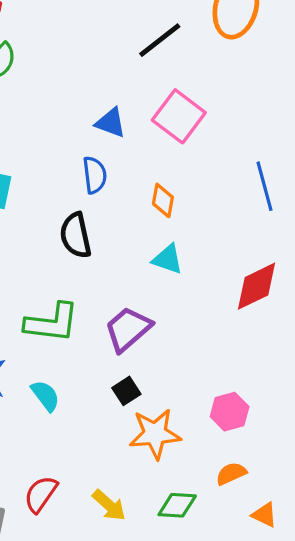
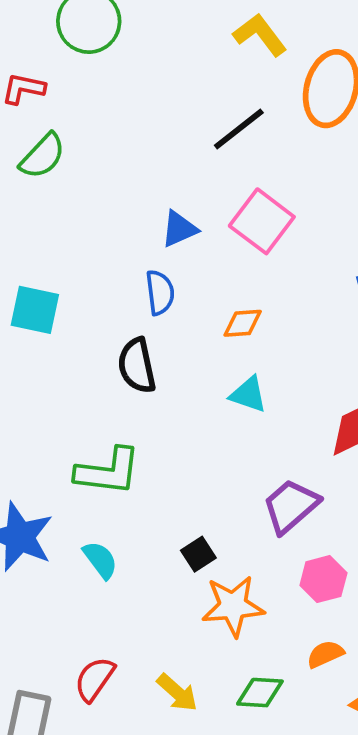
blue triangle: (111, 123) -> (179, 229), turned -44
orange diamond: (163, 200) -> (243, 323), turned 76
purple trapezoid: (128, 329) -> (291, 506), moved

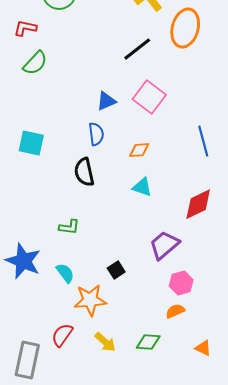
green L-shape: (108, 471) -> (69, 227), size x0.6
orange star: (233, 606) -> (90, 300), moved
orange semicircle: (325, 654) -> (175, 311), moved

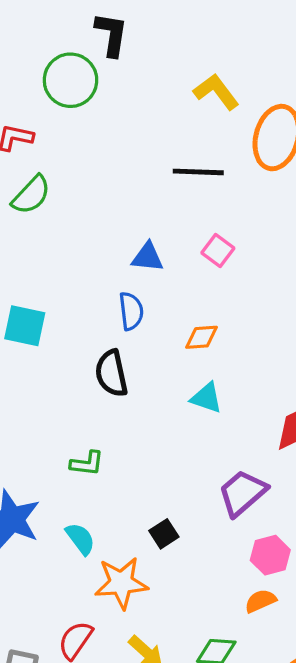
black line: (137, 49) -> (198, 172), turned 40
pink square: (149, 97) -> (218, 251), size x0.6
blue triangle: (106, 101) -> (147, 257), turned 30

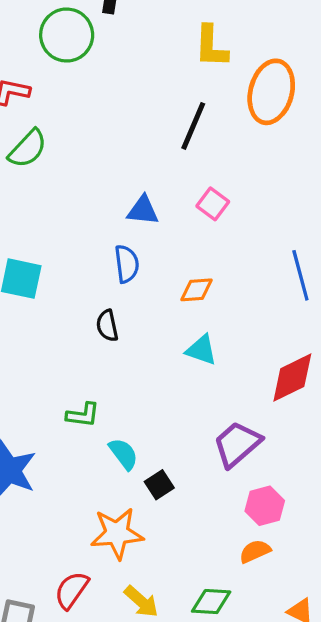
yellow L-shape: (216, 92) -> (211, 46), turned -141
black line: (198, 172) -> (193, 126), turned -69
black semicircle: (111, 373) -> (107, 326), size x0.7
cyan semicircle: (80, 539) -> (123, 454), moved

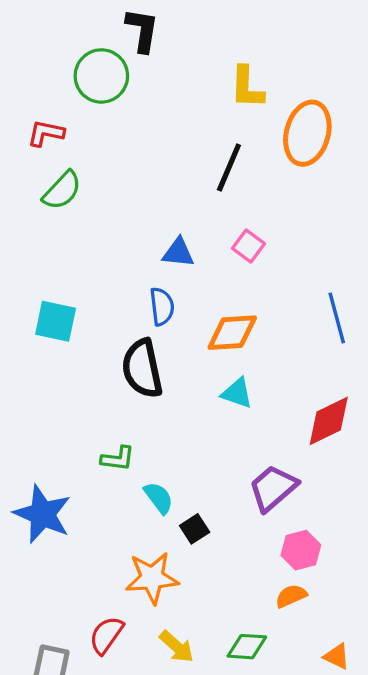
orange diamond: (197, 290) -> (232, 333), size x1.5
black semicircle: (107, 326) -> (142, 369), size x1.8

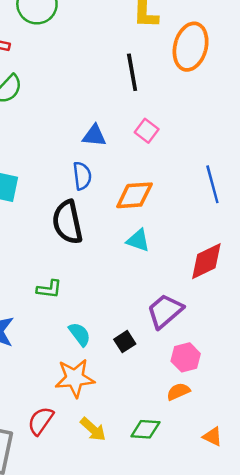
black line: (229, 168) -> (132, 72), turned -33
cyan semicircle: (159, 498) -> (80, 334), moved
black square: (195, 529) -> (125, 342), moved

